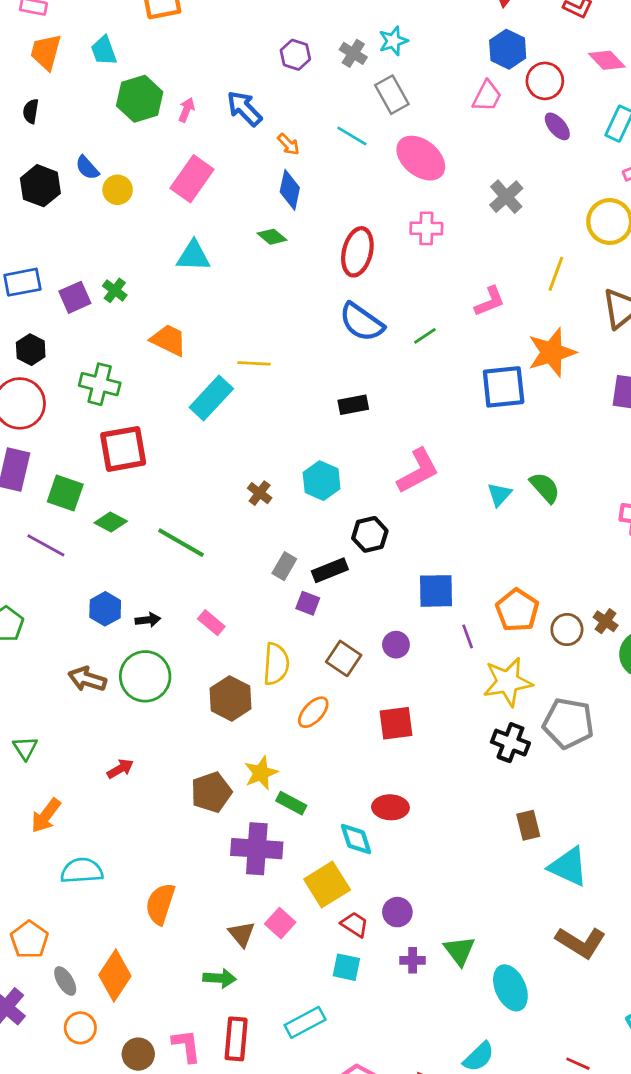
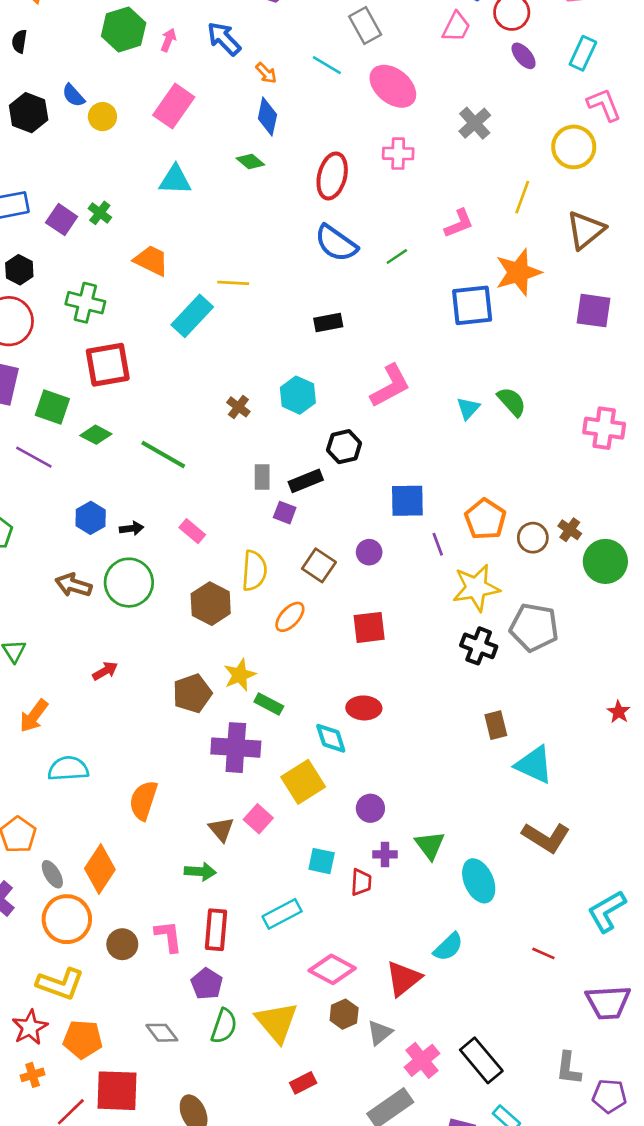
purple square: (75, 297) -> (62, 220), turned -32
gray rectangle: (284, 566) -> (262, 477), turned -30
red trapezoid: (355, 924) -> (361, 882), moved, turned 60
orange circle: (80, 1028) -> (67, 919), size x1.6

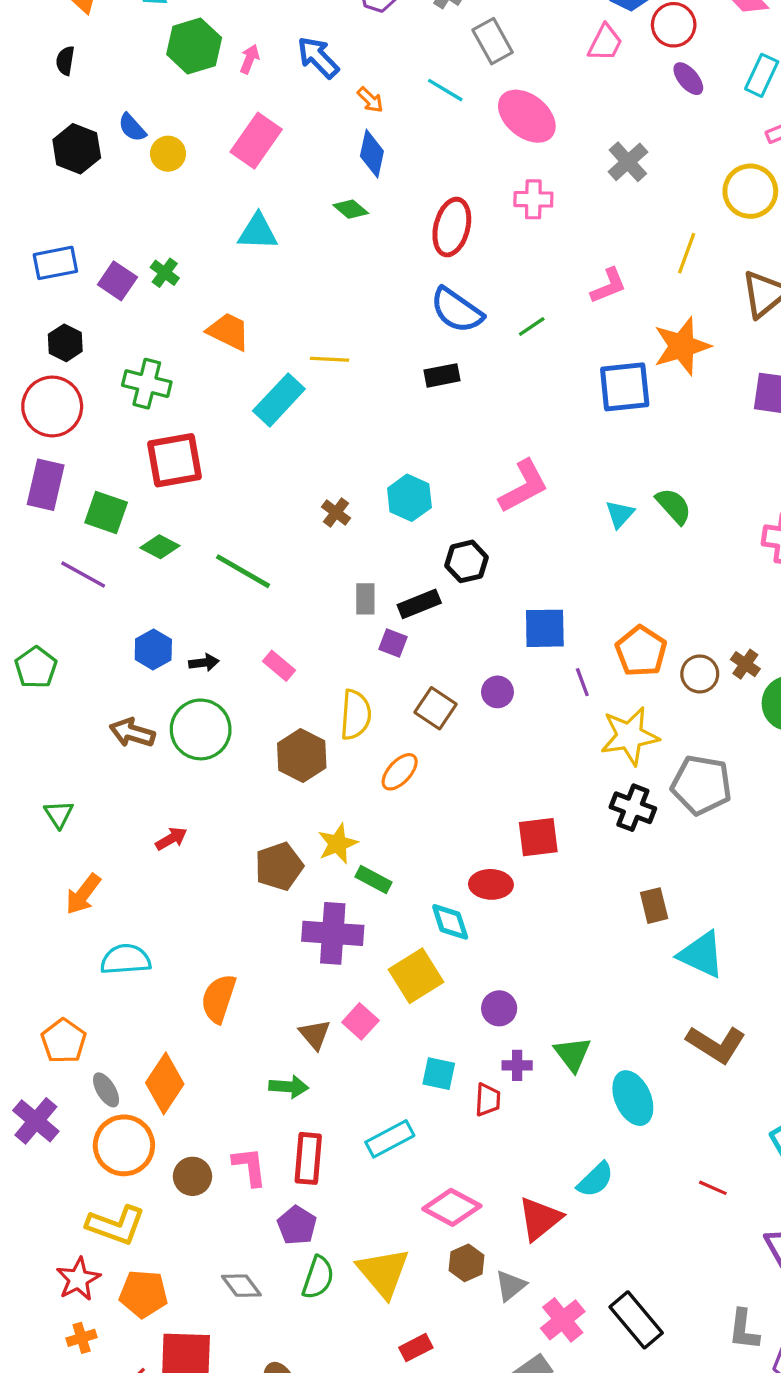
black rectangle: (328, 322) -> (442, 375), moved
red square: (369, 627) -> (538, 837), moved

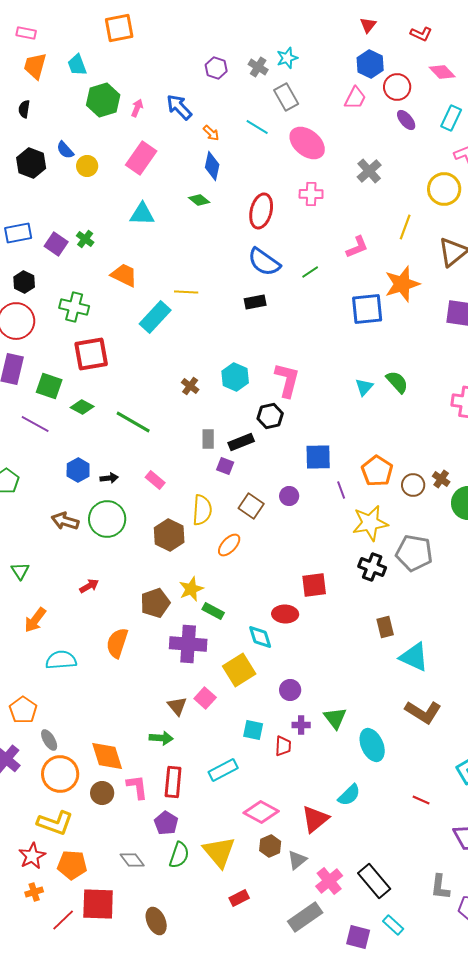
pink L-shape: (524, 486) -> (287, 380), moved, turned -48
orange semicircle: (219, 999) -> (117, 643), moved
orange diamond: (165, 1083) -> (107, 756), moved, turned -51

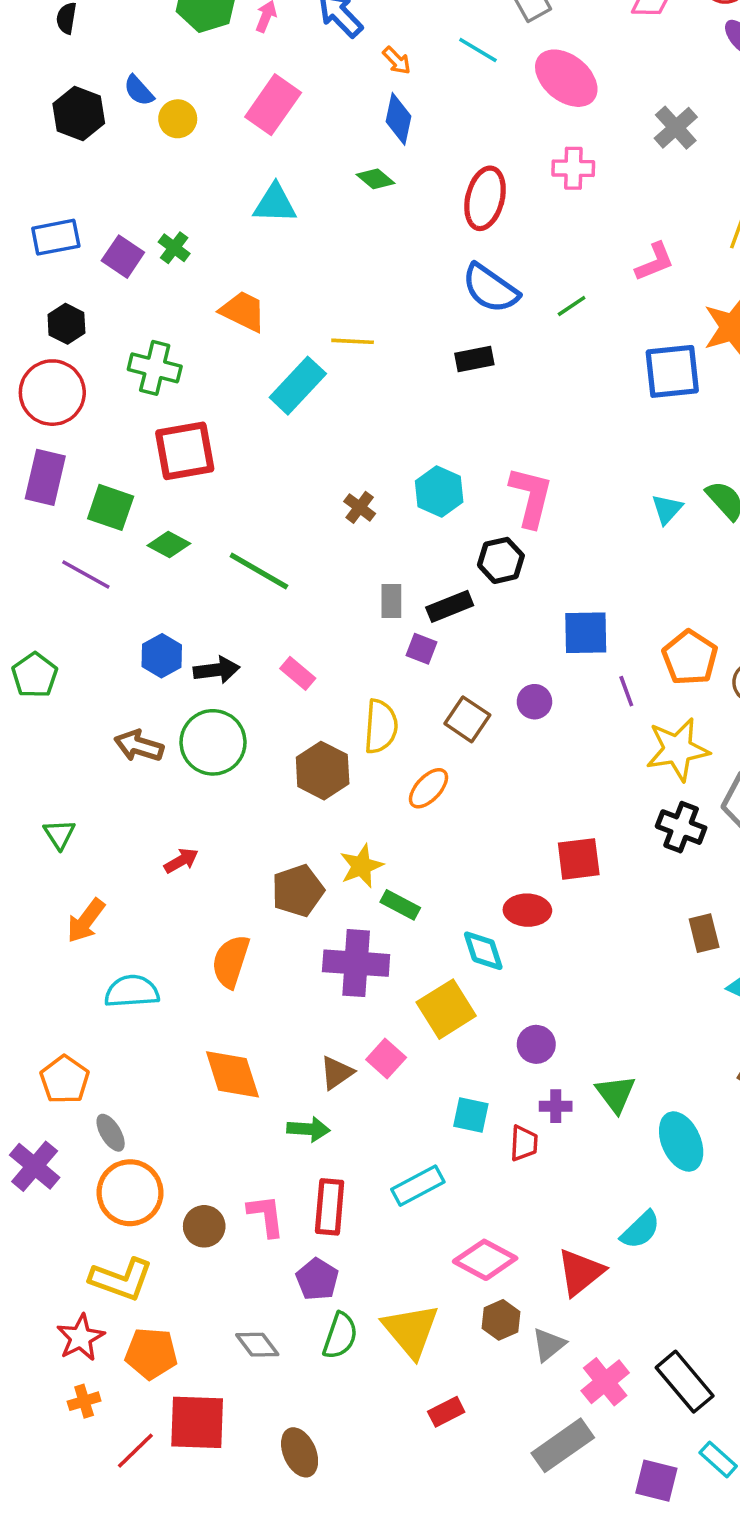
black arrow: (109, 478) -> (217, 670), size x1.4
brown triangle: (177, 706) -> (337, 1073), turned 35
orange diamond: (107, 756) -> (232, 1074), moved

